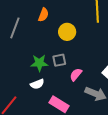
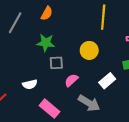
yellow circle: (67, 32) -> (89, 50), moved
green star: (39, 63) -> (46, 43), moved

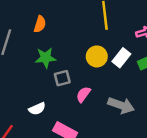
white rectangle: (107, 81) -> (121, 58), moved
gray arrow: (89, 103) -> (121, 105), moved

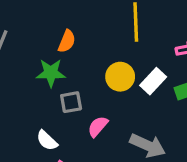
orange semicircle: (40, 24) -> (67, 41), moved
white semicircle: (37, 109) -> (47, 140), moved, turned 63

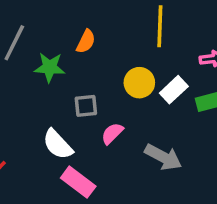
green star: (51, 73) -> (50, 67), moved
white semicircle: (47, 140) -> (58, 144), size x1.4

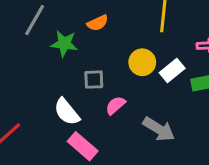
orange semicircle: (86, 41) -> (98, 23), turned 35

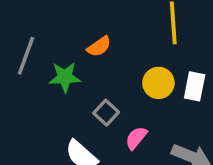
white rectangle: (172, 71) -> (195, 86), turned -30
gray square: (94, 80) -> (106, 113), turned -35

